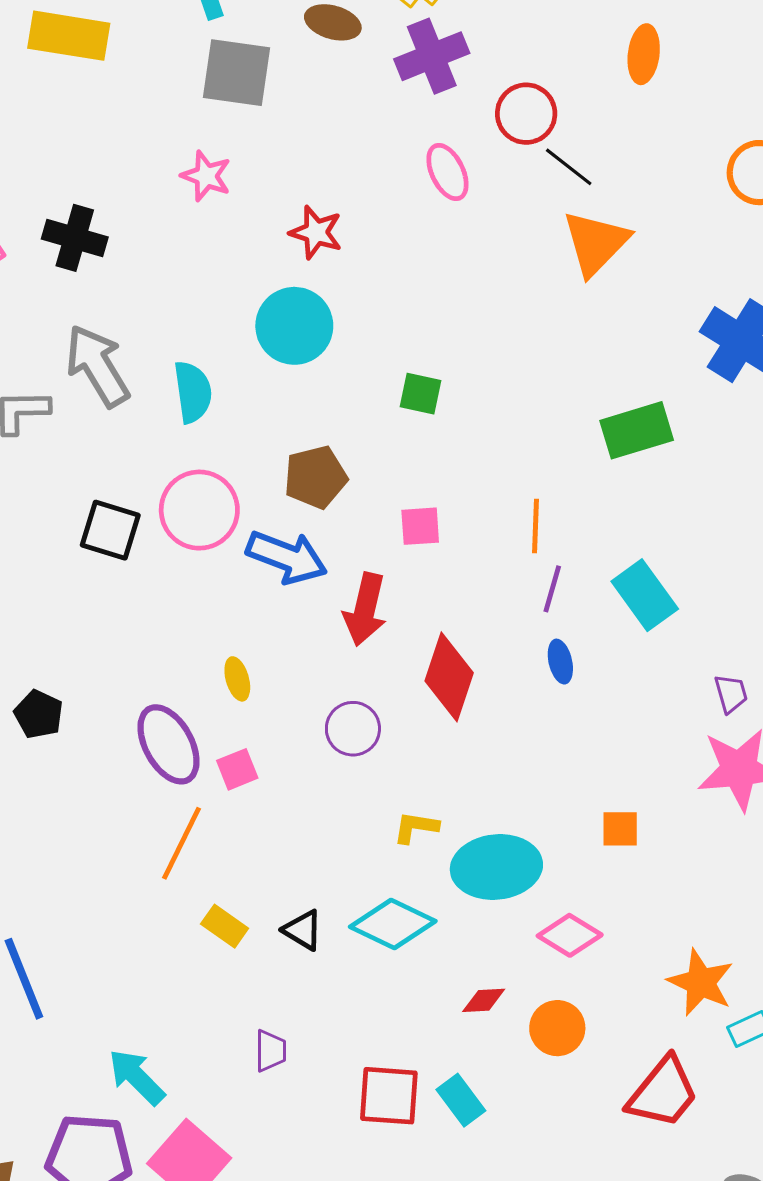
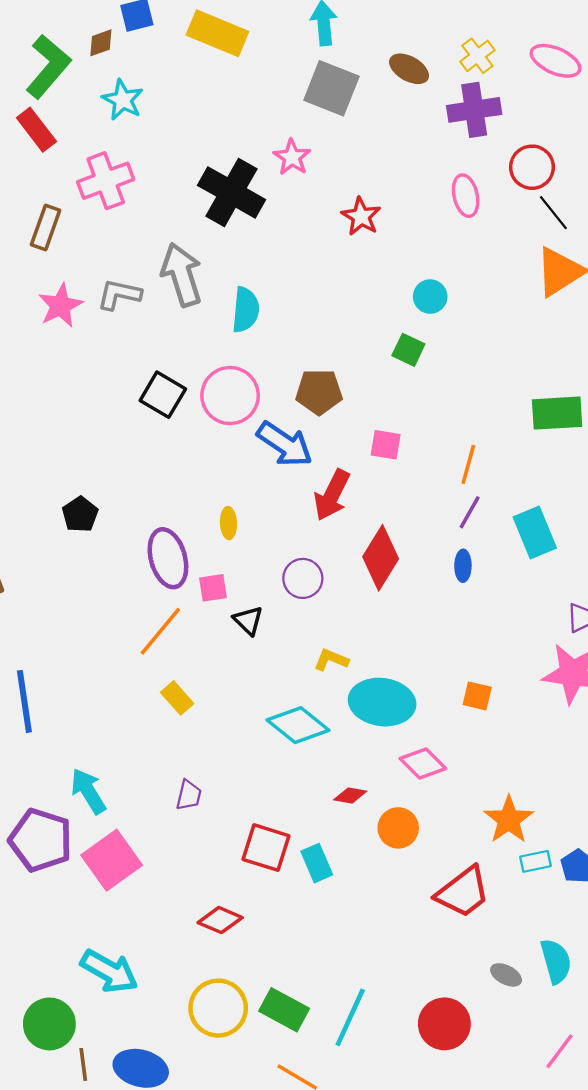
black cross: (75, 238) -> (232, 192), moved, size x1.4
cyan circle: (294, 326) -> (430, 297), moved, size x0.6
black triangle: (303, 930) -> (248, 620), moved

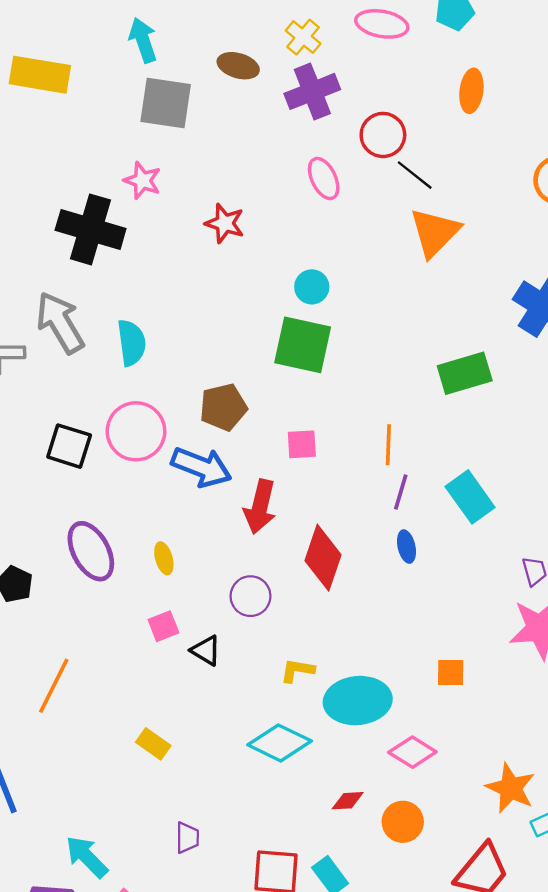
green square: (408, 350) -> (303, 345), size x1.8
purple ellipse: (168, 558) -> (91, 551), moved
orange line: (160, 631) -> (54, 686), moved

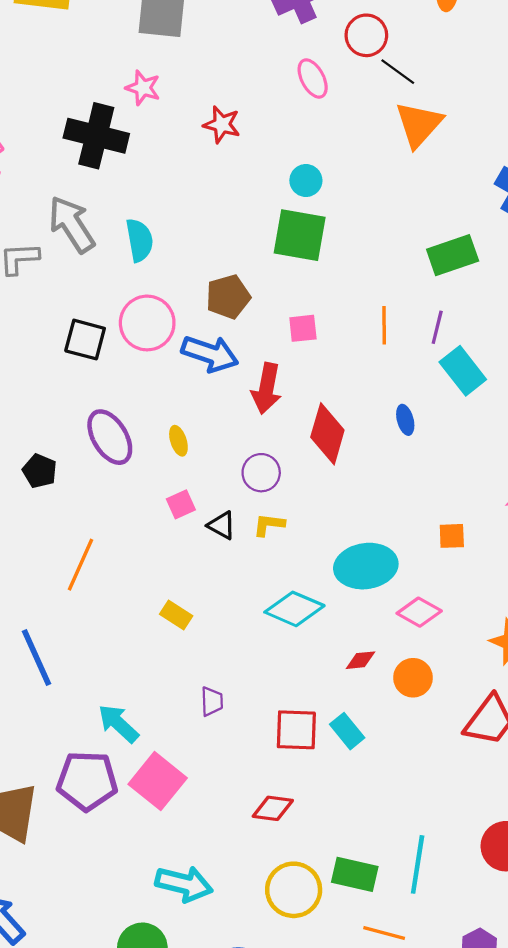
purple line: (401, 492) -> (437, 327), moved
yellow L-shape: (297, 670) -> (269, 525), moved

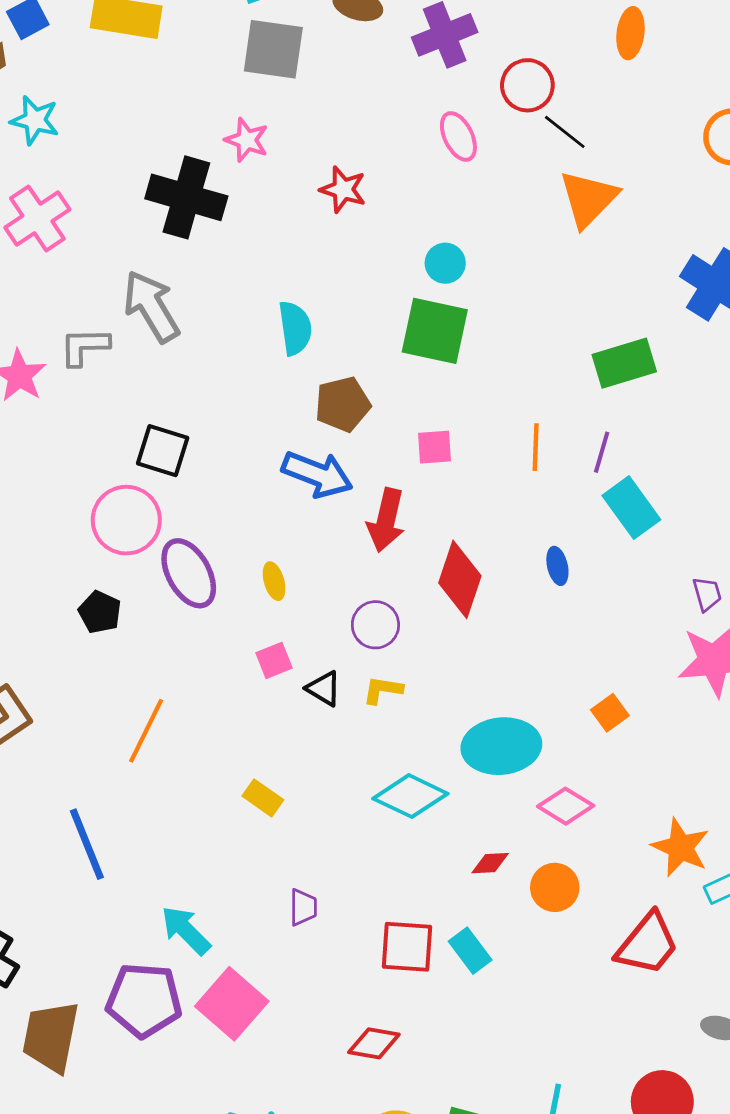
cyan semicircle: (139, 240) -> (295, 328), moved
pink circle: (147, 323) -> (126, 520), moved
orange square: (452, 536) -> (610, 713), turned -36

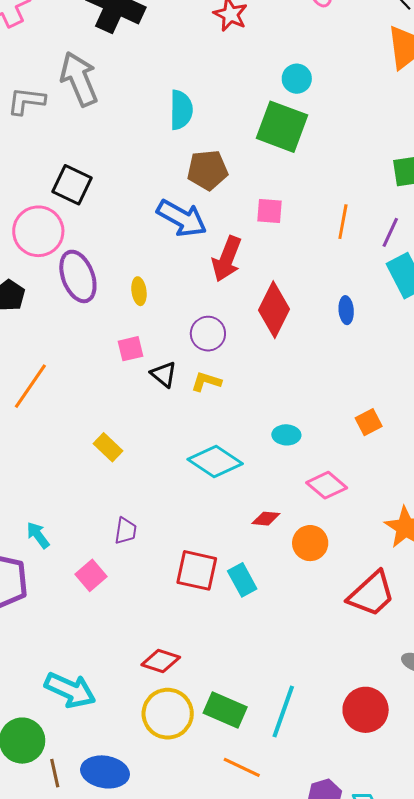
cyan ellipse: (501, 746) -> (286, 435), size x0.5
cyan arrow: (186, 930) -> (38, 535), size x0.7
pink square: (232, 1004) -> (91, 575), moved, size x0.6
red diamond: (374, 1043) -> (161, 661), moved

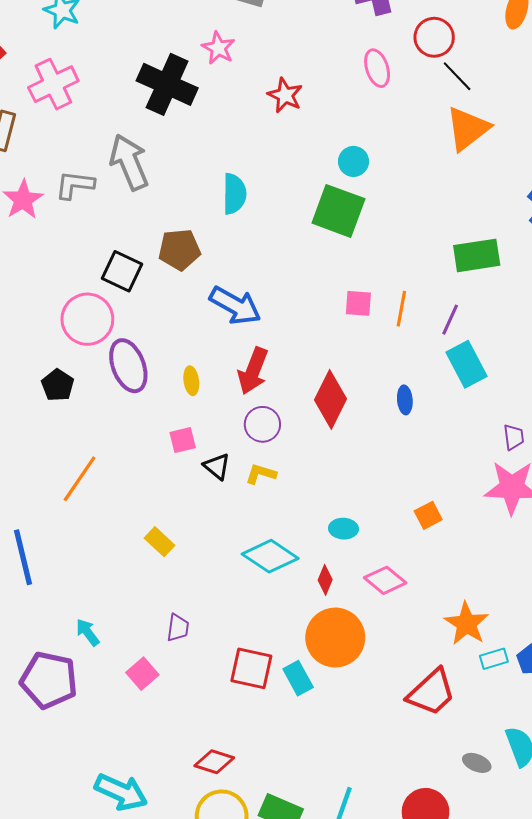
brown pentagon: (207, 170) -> (179, 250), moved
pink square: (270, 211) -> (358, 303), moved
red arrow: (227, 259) -> (253, 371), moved
red diamond: (266, 519) -> (325, 580), moved, turned -72
orange circle: (310, 543) -> (335, 638), moved, size x1.6

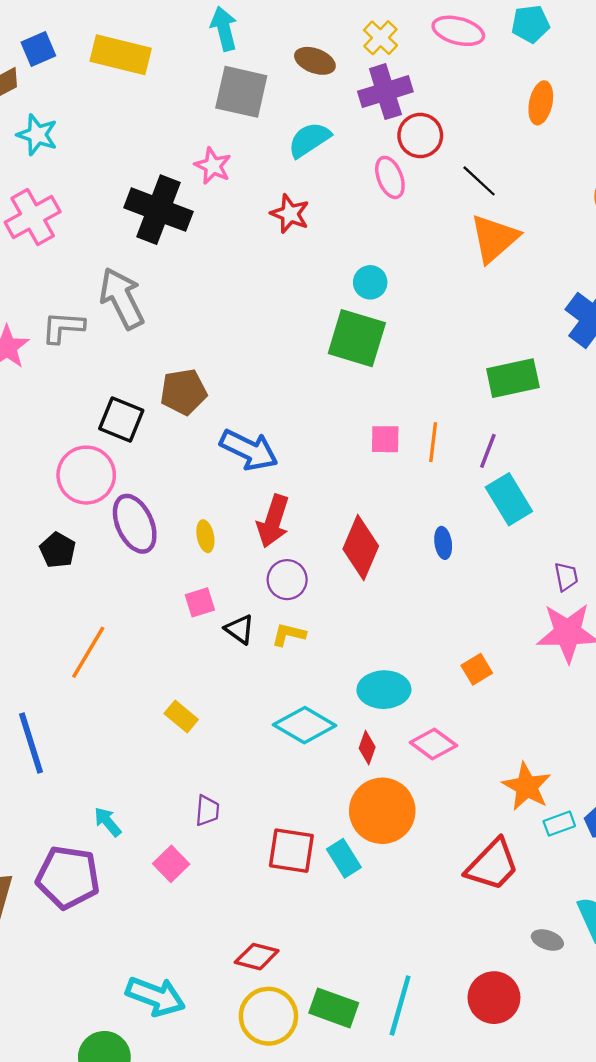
red circle: (434, 37) -> (420, 136), moved
cyan semicircle: (234, 194) -> (309, 140), moved, turned -120
cyan ellipse: (343, 529) -> (384, 690), size x1.6

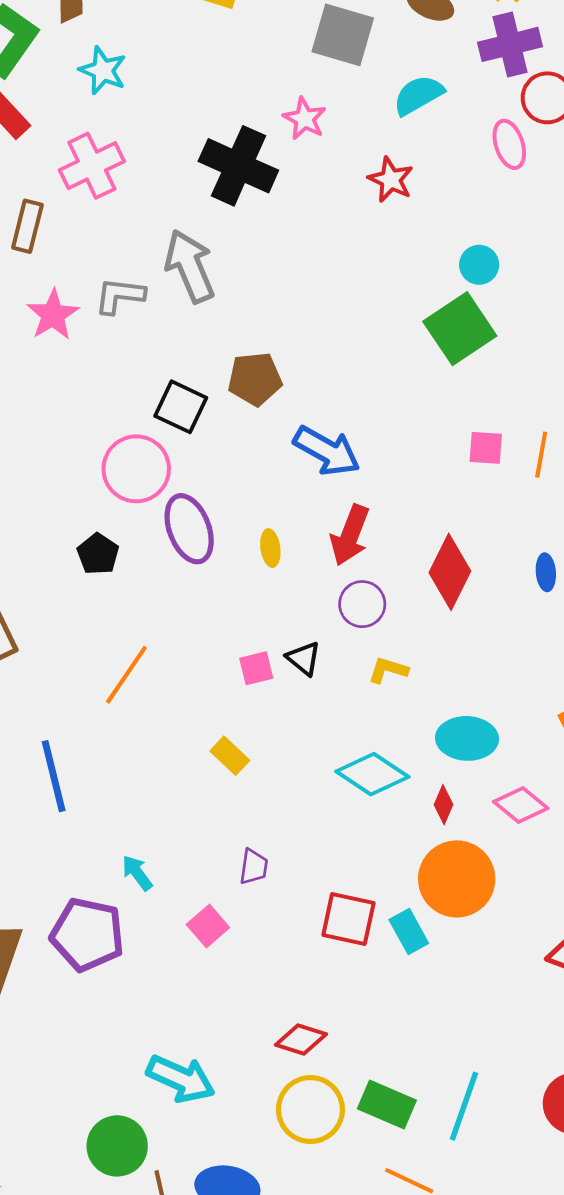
green square: (357, 338) -> (460, 329), turned 36
pink square: (200, 602) -> (256, 668), moved
yellow L-shape: (289, 635) -> (388, 670), moved

